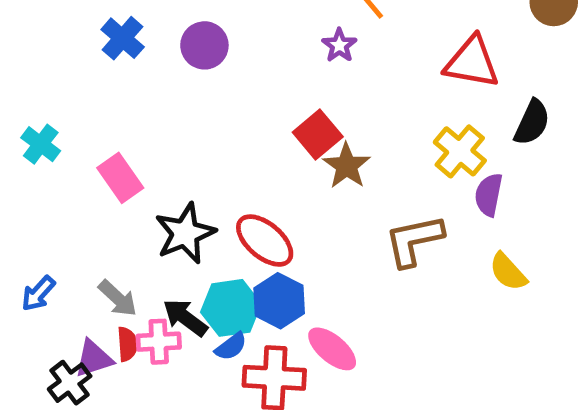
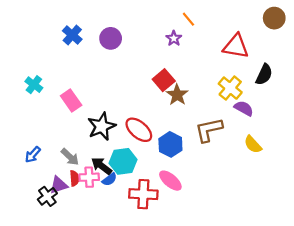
purple semicircle: (489, 195) -> (244, 108), turned 108
blue hexagon: (279, 301) -> (170, 144), moved
blue semicircle: (231, 346) -> (109, 179), moved

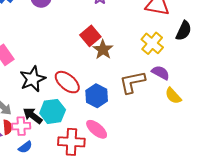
purple semicircle: (244, 108) -> (161, 73), moved
blue semicircle: (109, 179) -> (25, 147), moved

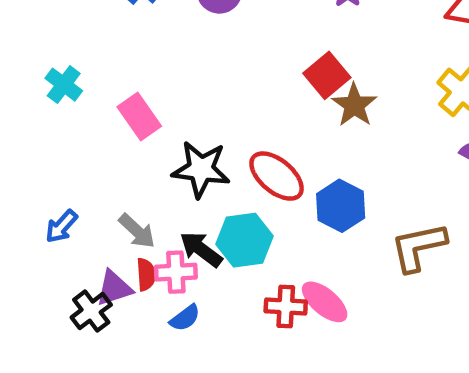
black star: (33, 79) -> (201, 169), turned 30
brown L-shape: (132, 82) -> (418, 247), moved
pink ellipse: (97, 129) -> (325, 302), moved
red cross: (71, 142) -> (286, 306), size x0.7

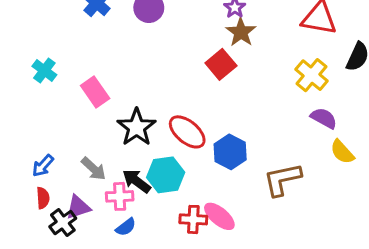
brown star: (354, 105) -> (241, 32), moved
black star: (201, 169) -> (137, 127), turned 30
red semicircle: (146, 274) -> (43, 198), moved

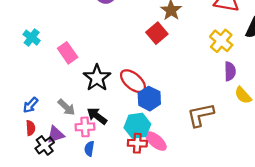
purple semicircle: (324, 118) -> (230, 71), turned 60
blue hexagon: (230, 152) -> (149, 99), moved
cyan hexagon: (166, 175) -> (137, 126), moved
blue semicircle: (126, 227) -> (89, 149), turned 136

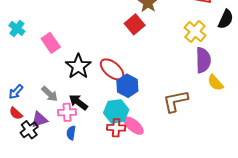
purple semicircle: (230, 71) -> (203, 60), size x1.4
red semicircle: (31, 128) -> (16, 113), turned 136

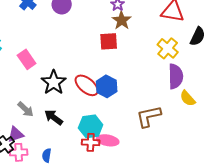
red square: (135, 24) -> (109, 41), turned 36
blue hexagon: (127, 86) -> (107, 86), moved
pink cross: (67, 112) -> (19, 152), moved
pink ellipse: (134, 126) -> (108, 140), turned -30
blue semicircle: (71, 133) -> (47, 155), moved

